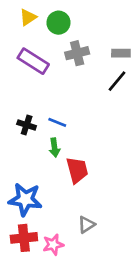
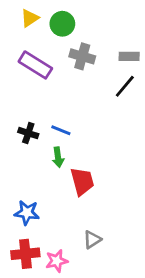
gray cross: (77, 53) -> (82, 56), turned 30
blue star: (25, 199) -> (27, 213), size x0.7

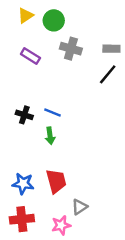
purple rectangle: (35, 65) -> (30, 56), size x0.7
red trapezoid: (82, 181) -> (56, 181), moved
pink star: (57, 261) -> (61, 225), moved

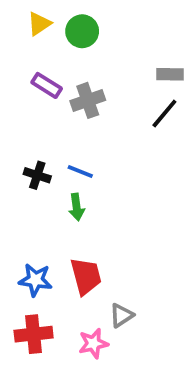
gray cross: (71, 49) -> (88, 100), moved, turned -35

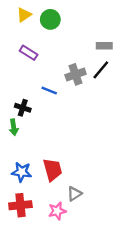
gray cross: (88, 100) -> (76, 74), moved
blue line: (80, 171) -> (49, 91), moved
green arrow: (77, 207) -> (14, 127), moved

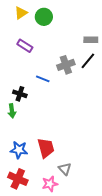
gray triangle: (74, 194) -> (65, 169), turned -40
red cross: (20, 205) -> (18, 179), turned 30

